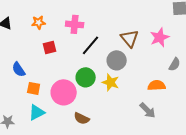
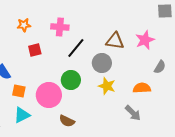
brown triangle: (130, 38) -> (115, 41), turned -42
yellow star: (111, 82) -> (107, 86), moved

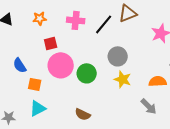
brown triangle: (115, 41) -> (128, 13), moved, turned -30
black line: (76, 48) -> (104, 24), moved
pink circle: (49, 95) -> (61, 65), moved

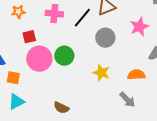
gray circle: (118, 56) -> (105, 38), moved
green circle: (87, 73) -> (64, 56), moved

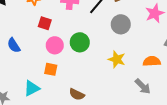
red square: (29, 37) -> (45, 23), turned 32
pink circle: (39, 59) -> (55, 45), size x0.7
orange square: (13, 78) -> (51, 69), moved

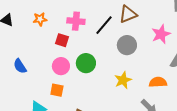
red square: (45, 23) -> (62, 40), moved
yellow star: (117, 59) -> (123, 80), turned 30

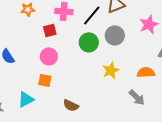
red square: (62, 40) -> (50, 30), turned -32
green circle: (86, 63) -> (89, 42), moved

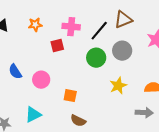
pink circle: (49, 56) -> (41, 80), moved
orange square: (45, 80) -> (70, 96), moved
gray arrow: (137, 97) -> (144, 113), turned -42

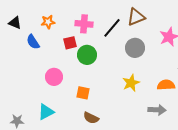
green circle: (96, 58) -> (87, 55), moved
blue semicircle: (15, 72) -> (33, 42), moved

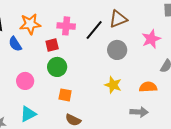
orange star: (48, 22) -> (30, 24), size x1.5
green circle: (87, 55) -> (57, 67), moved
pink circle: (54, 77) -> (25, 81), moved
yellow star: (131, 83) -> (113, 85), turned -30

